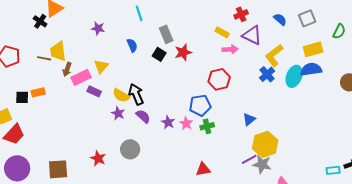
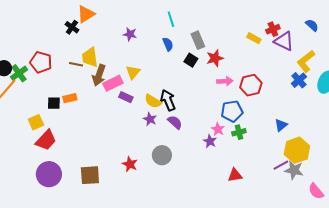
red cross: (241, 14) -> (273, 29), moved
blue semicircle: (132, 45) -> (168, 44), moved
pink arrow: (230, 49) -> (225, 81), moved
brown arrow: (67, 69) -> (99, 75), size x1.5
purple star: (168, 122) -> (210, 141), moved

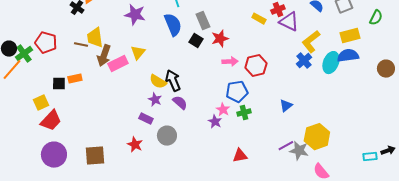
purple star: (130, 34) -> (135, 15), size x1.5
blue semicircle: (168, 44) -> (173, 25), size x1.6
purple rectangle: (126, 97) -> (146, 119), moved
yellow hexagon: (297, 150) -> (317, 137), moved

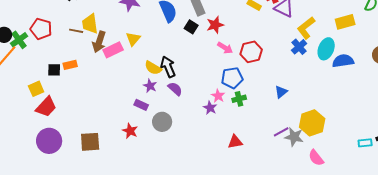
blue semicircle: (348, 56) -> (343, 61), moved
pink arrow: (230, 62) -> (225, 48), turned 35

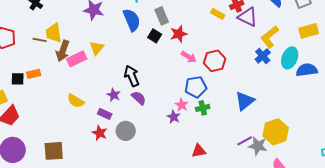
yellow semicircle: (153, 68) -> (76, 101), moved
blue triangle: (281, 92) -> (245, 101), size x1.5
red star: (130, 131) -> (100, 133), moved

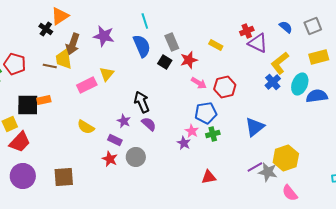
yellow rectangle: (218, 14) -> (216, 45), moved
brown arrow: (63, 51) -> (73, 44), moved
black square: (18, 79) -> (28, 105), size x1.6

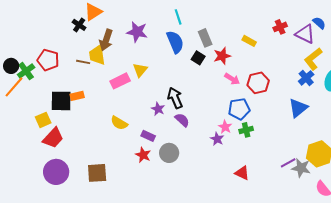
purple triangle: (258, 43) -> (305, 34), moved
purple star: (124, 121) -> (158, 109), moved
blue triangle: (255, 127) -> (298, 108), moved
red triangle: (209, 177) -> (242, 173), turned 35

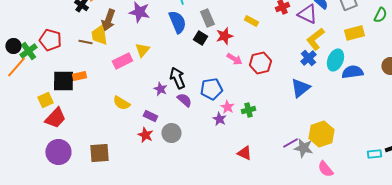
blue pentagon: (239, 109) -> (211, 89), moved

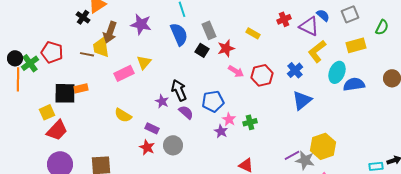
blue cross: (308, 58) -> (295, 70), moved
orange line: (16, 67) -> (18, 79), turned -40

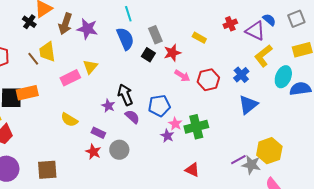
brown arrow: (110, 32) -> (65, 24), moved
brown line: (87, 54) -> (33, 59), turned 40
orange rectangle: (81, 88) -> (27, 93), size x1.5
green cross: (250, 122) -> (196, 127), size x1.6

